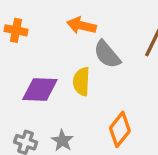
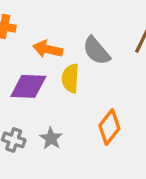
orange arrow: (81, 26) -> (48, 49), moved

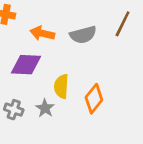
gray semicircle: (96, 51) -> (83, 35), turned -65
yellow semicircle: (70, 78) -> (61, 86), moved

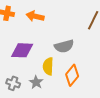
orange arrow: (42, 33) -> (35, 16), moved
gray semicircle: (83, 35) -> (64, 46), moved

